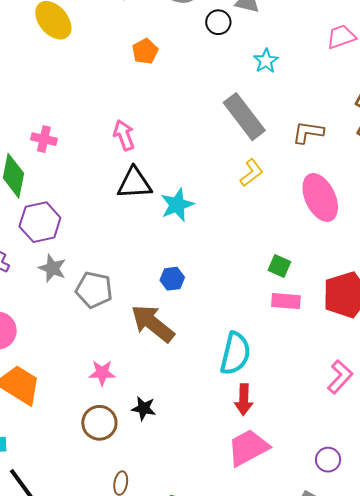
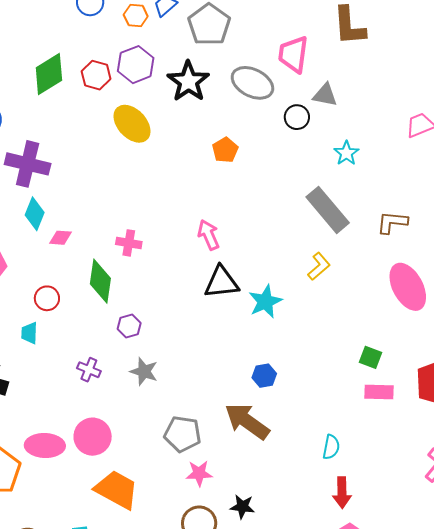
yellow L-shape: (252, 173) -> (319, 266), moved
purple hexagon: (40, 222) -> (129, 326), size x0.6
gray pentagon: (94, 290) -> (183, 434), moved
cyan semicircle: (235, 353) -> (331, 447), size x0.6

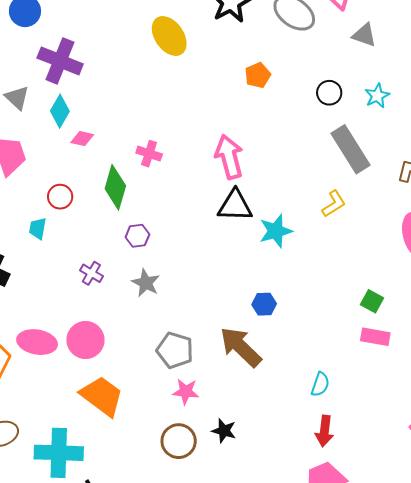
black circle: (297, 117) -> (329, 93), moved
pink arrow: (209, 235) -> (229, 157), size x1.4

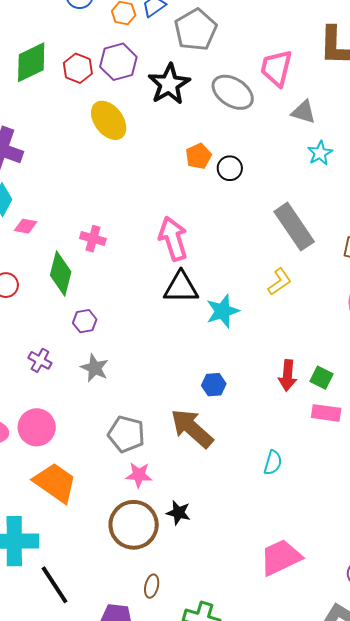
black circle: (329, 93) -> (230, 168), moved
cyan star: (377, 96) -> (320, 153), moved
red arrow: (324, 431) -> (288, 375), moved
brown circle: (179, 441) -> (134, 525), size x1.4

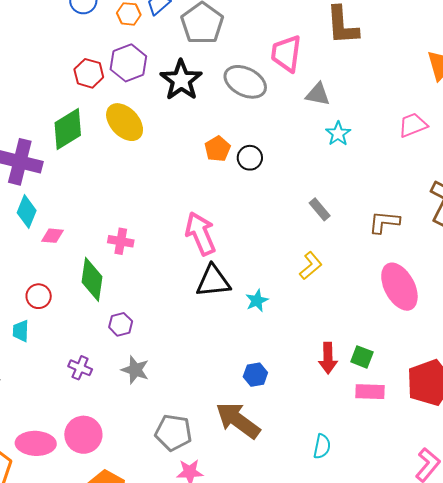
green diamond: (31, 62) -> (68, 129), moved
gray rectangle: (294, 227) -> (320, 209), size x0.5
cyan star: (223, 311) -> (257, 301), size x0.7

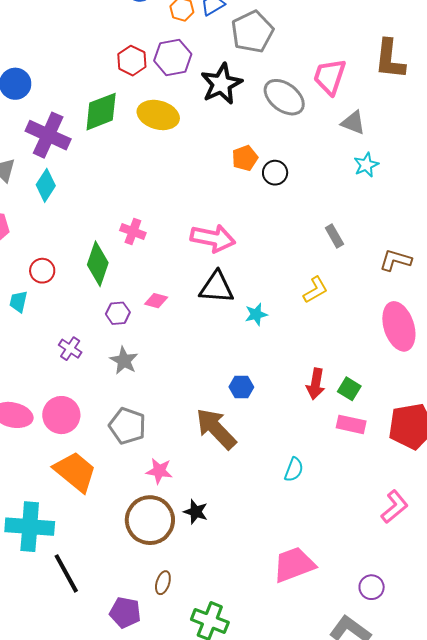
yellow ellipse: (125, 122) -> (158, 115), turned -42
pink arrow: (200, 234) -> (213, 238), turned 114
pink diamond: (52, 236) -> (156, 301), moved
gray pentagon: (173, 433) -> (127, 426), moved

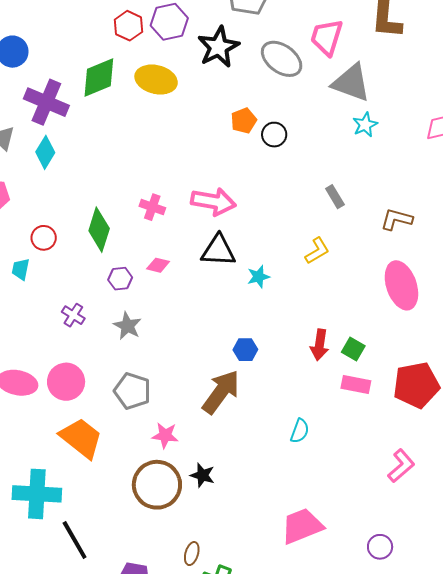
gray triangle: (353, 123) -> (351, 83), size x1.6
pink cross: (133, 232) -> (152, 207), moved
brown arrow: (216, 429) -> (221, 392), turned 81
brown ellipse: (163, 583) -> (192, 554), moved

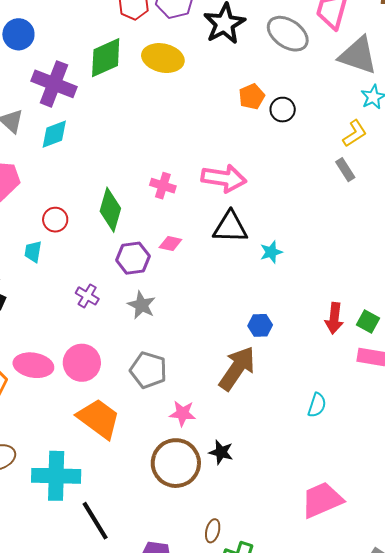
cyan diamond: (45, 152) -> (54, 134), turned 40
yellow L-shape: (317, 251) -> (355, 133), moved
purple hexagon: (120, 279) -> (133, 258), size x1.4

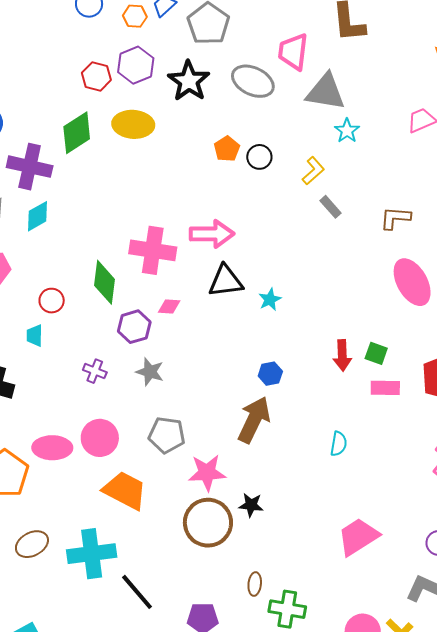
yellow L-shape: (355, 133) -> (313, 171), moved
pink cross: (163, 186) -> (153, 250), size x1.8
pink star: (183, 413) -> (207, 473), size x1.4

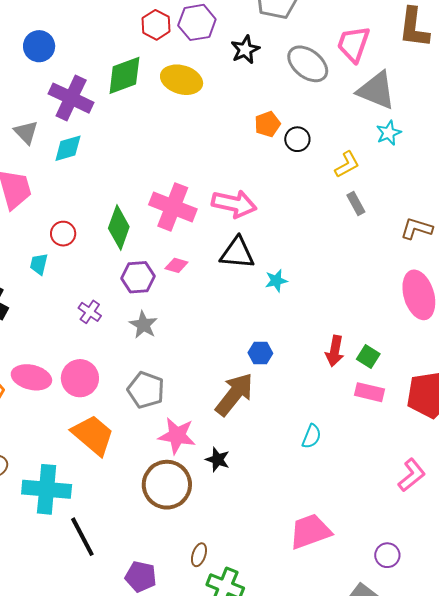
black star: (189, 81) -> (245, 50), size x0.7
black star: (251, 505) -> (218, 460), moved

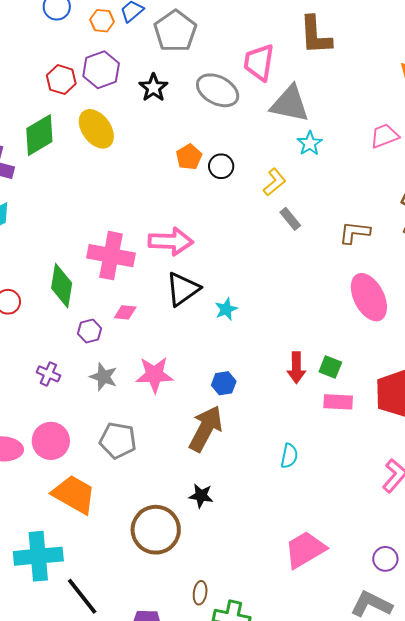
yellow ellipse: (182, 80) -> (96, 129), turned 48
black triangle: (237, 253) -> (183, 289), turned -30
purple hexagon: (138, 277) -> (90, 331), size x0.7
pink star: (177, 436) -> (154, 375), moved

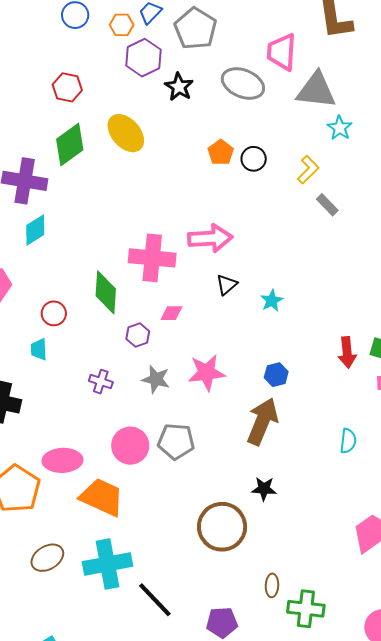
purple hexagon: (101, 70) -> (143, 58), moved
red hexagon: (61, 80) -> (67, 87), moved
black triangle: (183, 289) -> (227, 285), size x0.6
pink circle: (51, 441) -> (130, 446), moved
orange trapezoid: (74, 494) -> (102, 497), moved

